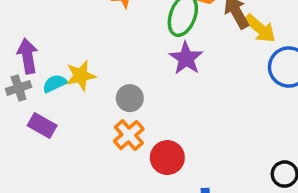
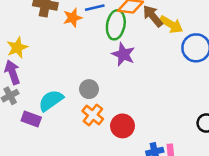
yellow star: (81, 76) -> (17, 48), moved
cyan semicircle: (55, 84) -> (51, 100), moved, size x1.5

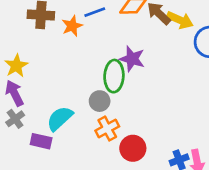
green ellipse: (116, 25) -> (114, 76), moved
orange cross: (93, 115) -> (107, 129), turned 30
red circle: (122, 126) -> (133, 148), moved

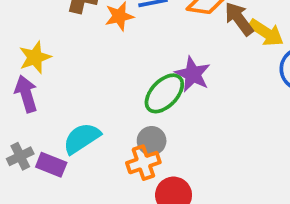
green ellipse: (114, 76) -> (164, 93), turned 32
gray circle: (100, 101) -> (152, 141), moved
gray cross: (15, 119) -> (20, 156), moved

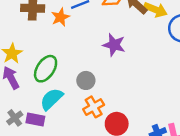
green ellipse: (164, 93) -> (46, 69), moved
gray circle: (152, 141) -> (86, 80), moved

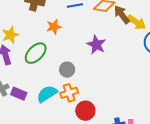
orange star: (60, 17) -> (54, 27), moved
cyan semicircle: (51, 99) -> (47, 94), moved

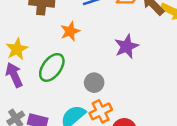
purple star: (96, 45) -> (126, 46), turned 30

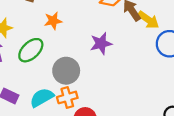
gray circle: (94, 83) -> (66, 71), size x1.5

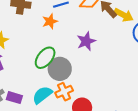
orange star: (53, 21) -> (50, 21), moved
green ellipse: (31, 50) -> (45, 58), moved

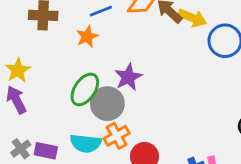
purple star: (86, 41) -> (128, 77), moved
cyan semicircle: (42, 95) -> (86, 143), turned -130

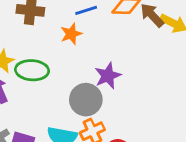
green ellipse: (85, 89) -> (32, 70), moved, turned 56

